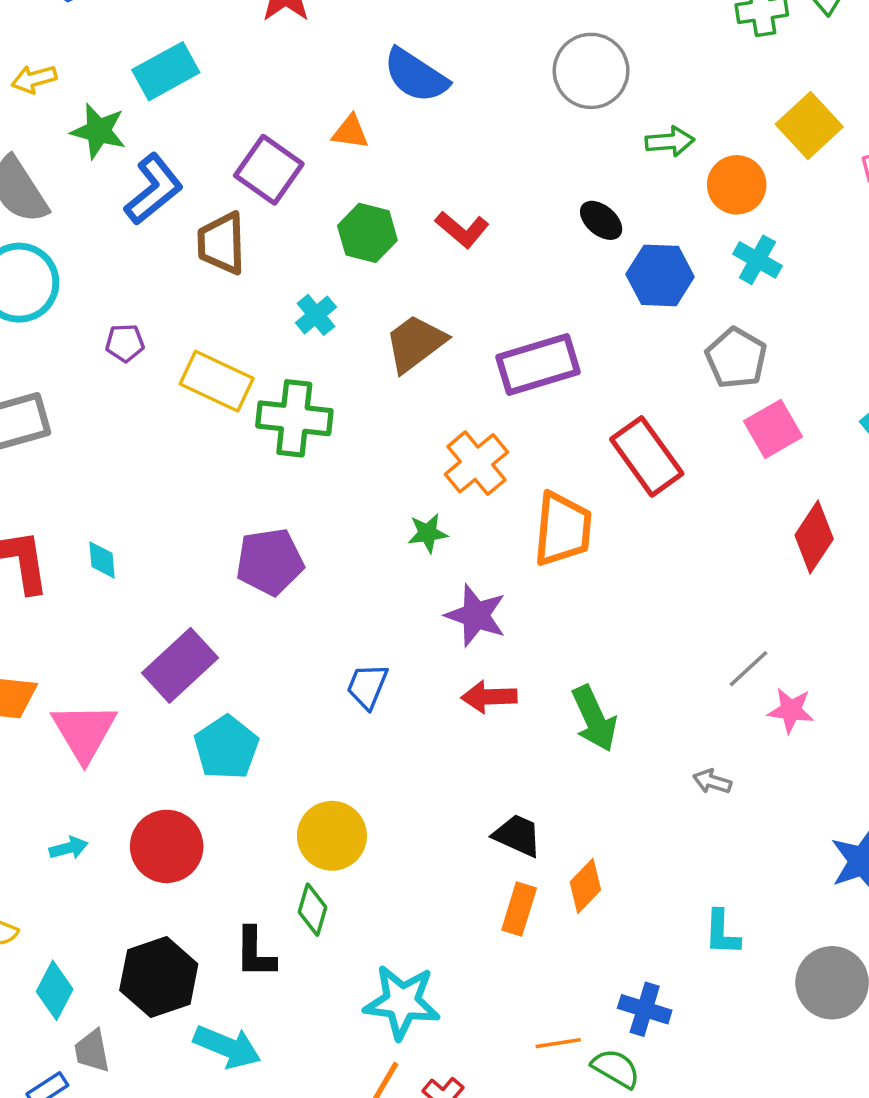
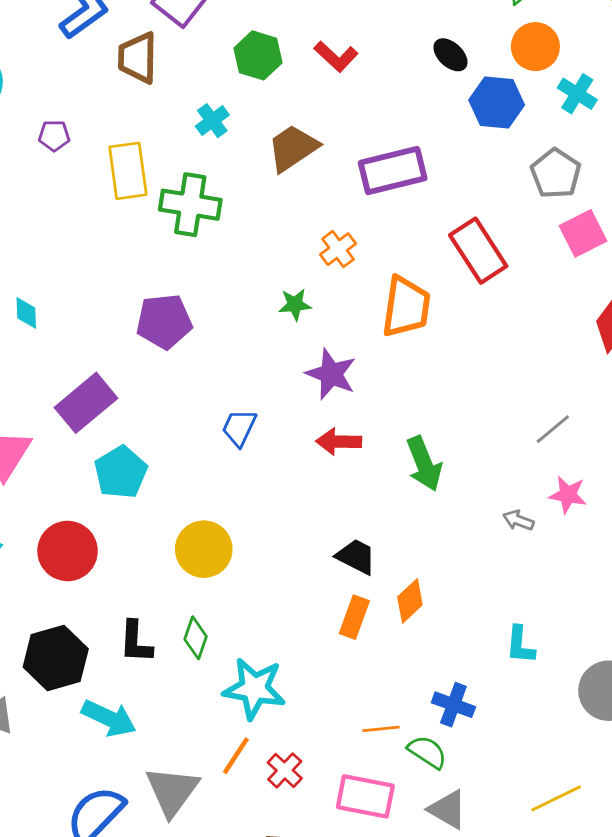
orange circle: (737, 185) -> (535, 47), moved
yellow rectangle: (217, 381) -> (128, 171), turned 54
orange cross: (477, 463) -> (338, 249), size x0.7
pink star: (791, 710) -> (568, 495), moved
green diamond: (312, 910) -> (196, 638), moved

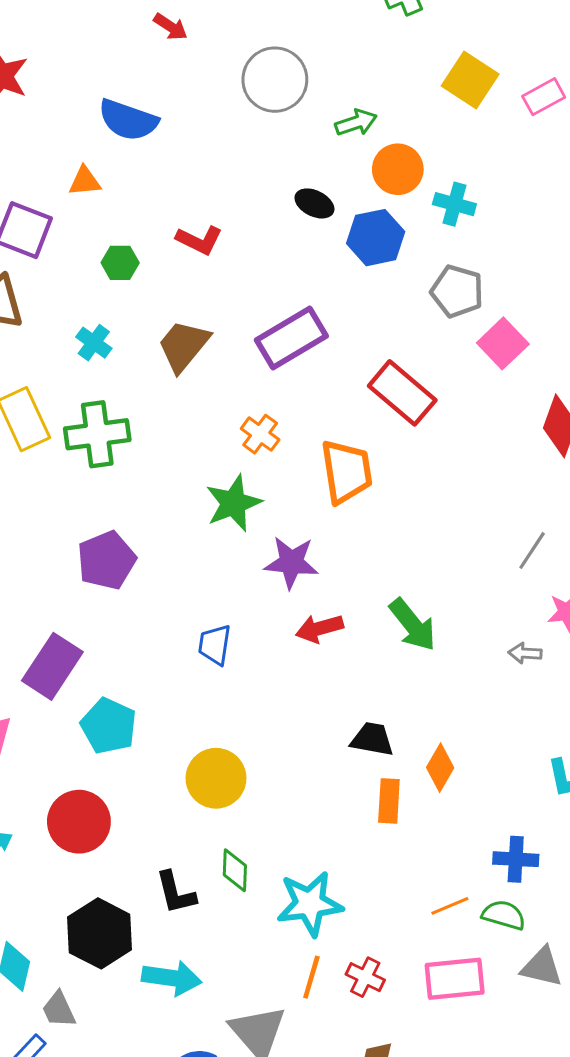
green hexagon: (258, 55) -> (120, 263), size x0.7
green star: (295, 304) -> (234, 503), size x1.6

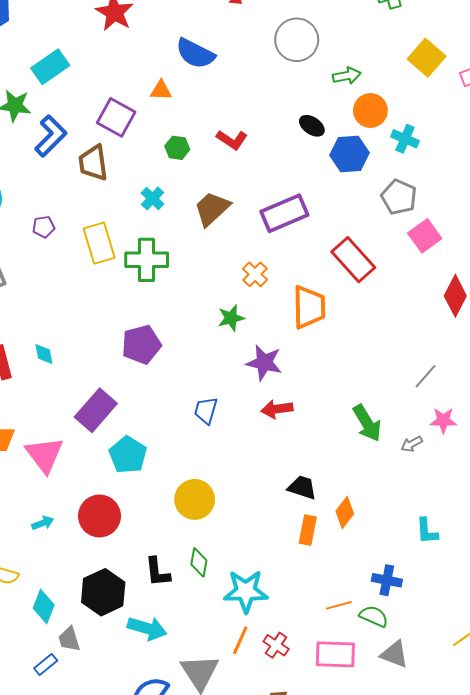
green star: (234, 503) -> (231, 318), size x0.7
green arrow: (413, 625) -> (367, 423), moved
gray arrow: (525, 653) -> (412, 444), turned -40

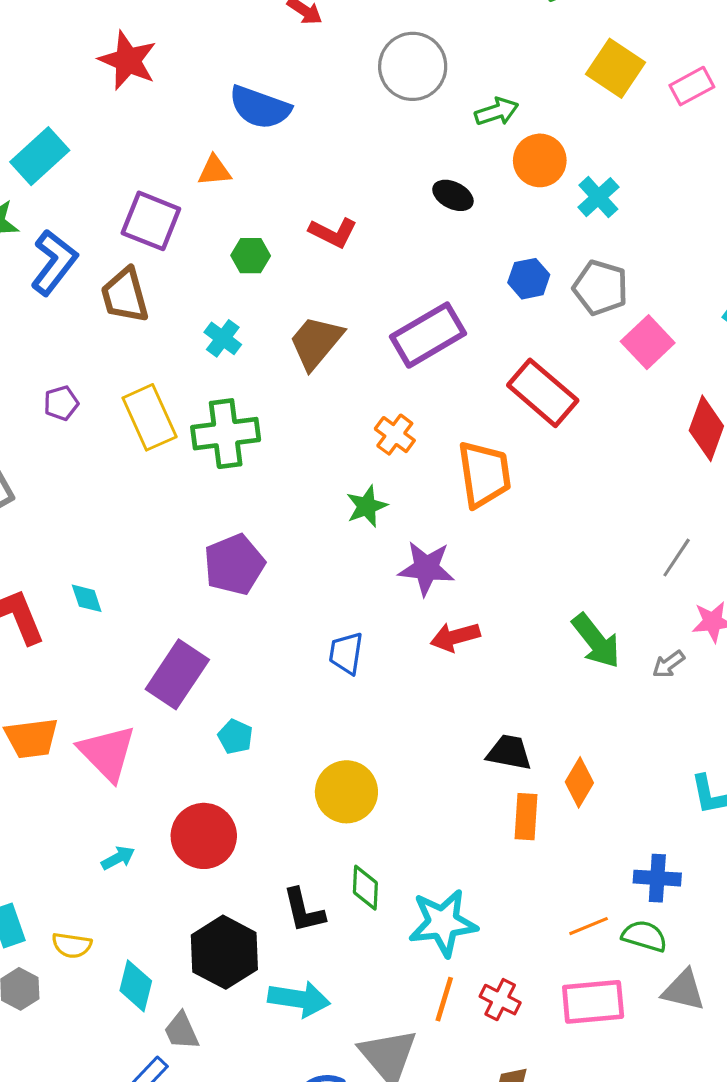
cyan cross: (405, 139) -> (598, 197), turned 32
blue hexagon: (350, 154) -> (529, 279), moved, size x0.7
cyan pentagon: (128, 455) -> (235, 737), size x0.6

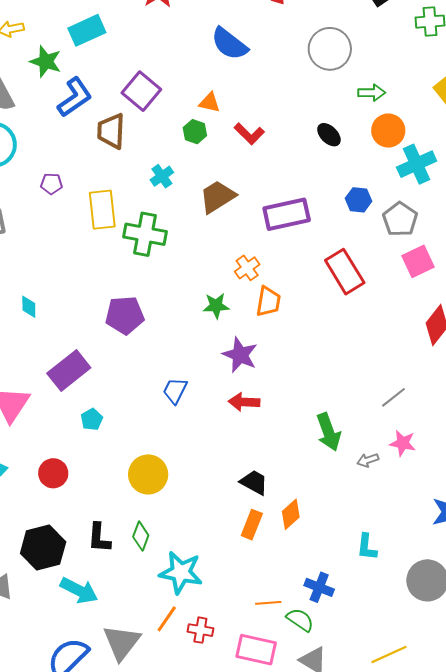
orange triangle: (214, 171) -> (209, 102), moved
cyan cross: (598, 197) -> (417, 164), size x1.4
orange trapezoid: (484, 474) -> (268, 302), moved, size x0.7
red circle: (204, 836) -> (53, 473), size x0.7
red cross: (500, 1000) -> (200, 630), turned -35

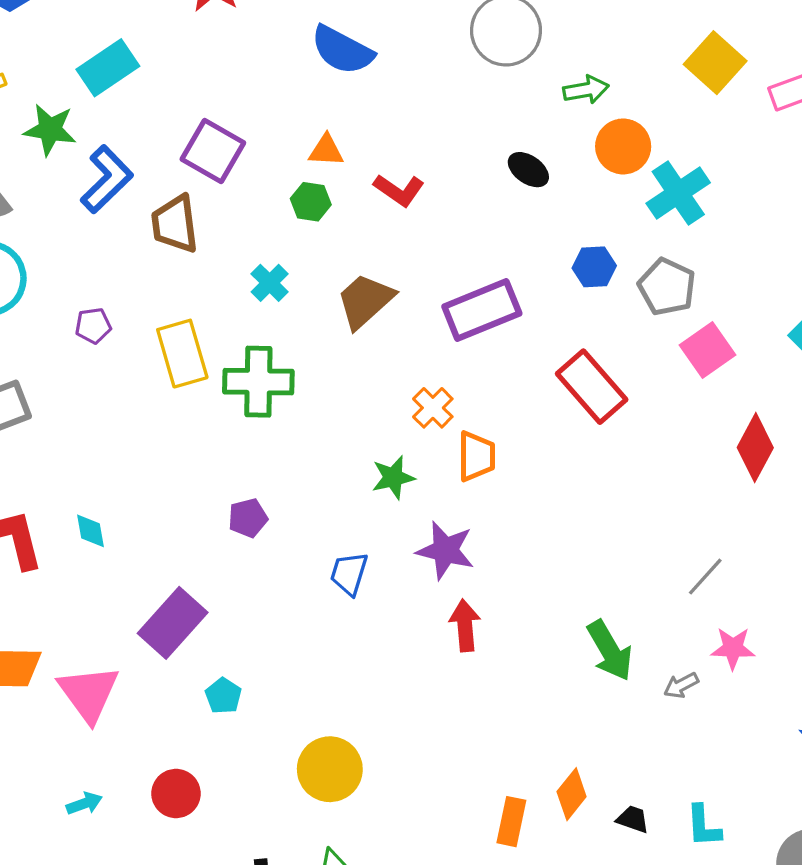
purple pentagon: (125, 315) -> (248, 518), size x0.6
blue trapezoid: (175, 391) -> (349, 574), moved
red arrow: (244, 402) -> (465, 625), turned 92
black trapezoid: (254, 482) -> (633, 819), moved, size x0.7

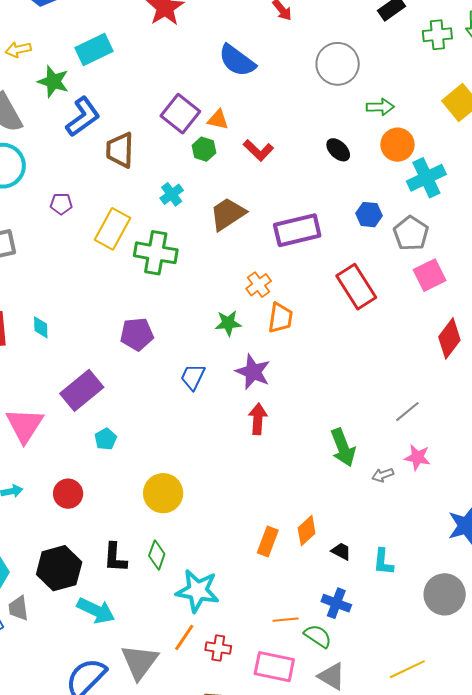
purple square: (213, 151) -> (180, 114), moved
yellow rectangle: (182, 354) -> (112, 229), turned 36
purple pentagon: (248, 518) -> (137, 334), size x1.4

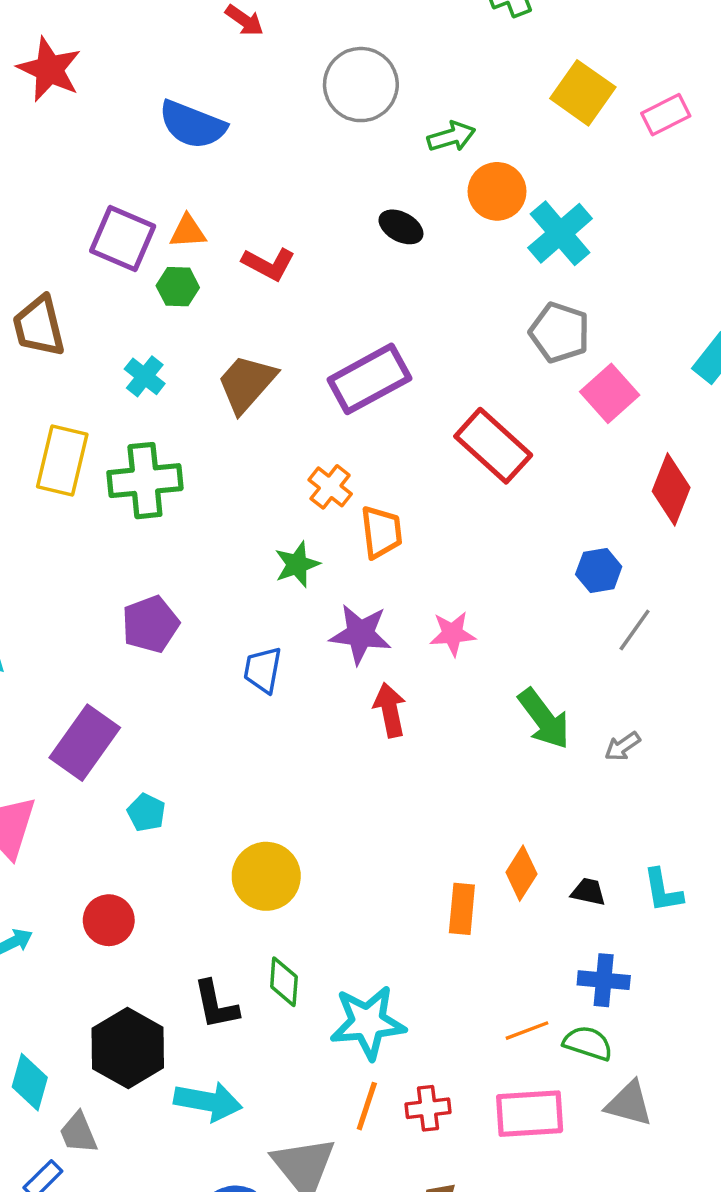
blue hexagon: (369, 215) -> (599, 571), moved
pink star: (417, 457) -> (453, 634), moved

